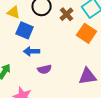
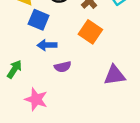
orange square: (87, 33) -> (90, 32), moved

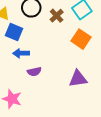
orange square: (90, 32) -> (81, 39), moved

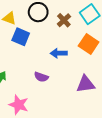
blue arrow: (21, 53) -> (59, 53), moved
purple semicircle: (34, 72) -> (41, 77), turned 32

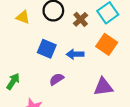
blue square: (21, 37) -> (47, 49), moved
purple semicircle: (41, 77) -> (57, 79), turned 128

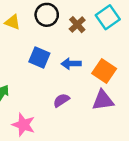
orange square: (107, 44) -> (104, 71), moved
purple semicircle: (57, 79) -> (61, 100), moved

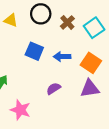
cyan square: (108, 17) -> (94, 28), moved

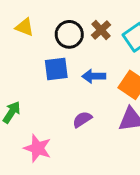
black circle: (41, 14) -> (69, 34), moved
blue square: (34, 51) -> (56, 69), turned -30

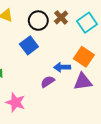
blue square: (56, 69) -> (29, 45), turned -30
blue arrow: (94, 76) -> (62, 67), moved

